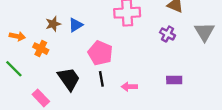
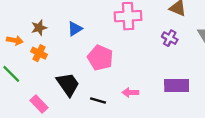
brown star: (53, 24) -> (39, 28), moved
black line: (101, 79) -> (98, 101), moved, turned -64
purple rectangle: (174, 80) -> (177, 85), size x1.5

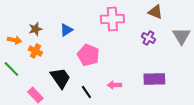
black line: (98, 101) -> (86, 92), turned 40

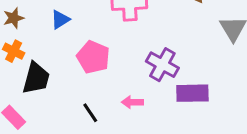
purple cross: (148, 38) -> (162, 65), moved, size x1.5
black trapezoid: (60, 78) -> (36, 78), moved, turned 50

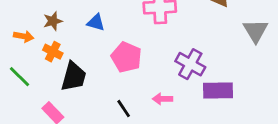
blue triangle: (60, 20) -> (96, 22), turned 48

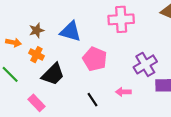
blue triangle: (96, 22) -> (71, 31), size x1.5
purple cross: (190, 64) -> (145, 64), turned 30
black trapezoid: (74, 77) -> (53, 74), turned 30

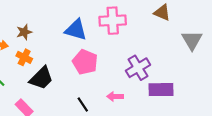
blue triangle: (71, 31) -> (76, 30), moved

